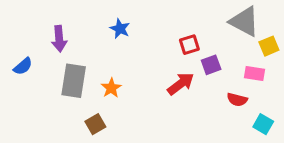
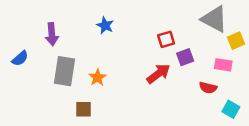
brown square: (95, 124) -> (84, 109), turned 30

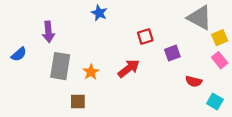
blue star: (105, 25) -> (99, 13), moved
red square: (166, 39) -> (145, 37), moved
pink rectangle: (223, 65) -> (220, 60), moved, turned 42
red arrow: (158, 74) -> (129, 68), moved

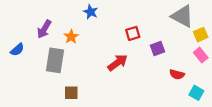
purple arrow: (48, 32) -> (44, 29), turned 36
orange star: (91, 72) -> (71, 37), moved

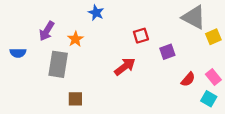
blue semicircle: (17, 50) -> (18, 53), turned 40
pink rectangle: (201, 55) -> (213, 77), moved
red semicircle: (177, 74) -> (188, 79), turned -64

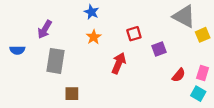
orange star: (75, 39) -> (94, 37), moved
red arrow: (125, 67) -> (119, 63), turned -30
pink rectangle: (213, 77) -> (203, 73), turned 56

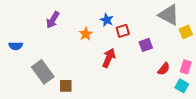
blue star: (91, 12) -> (107, 20), moved
purple arrow: (45, 29) -> (53, 20), moved
gray rectangle: (56, 61) -> (43, 72), moved, turned -45

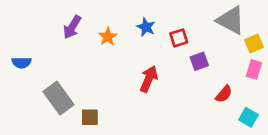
red square: (123, 31) -> (179, 38), moved
orange star: (86, 34) -> (108, 37), moved
pink rectangle: (186, 67) -> (254, 69), moved

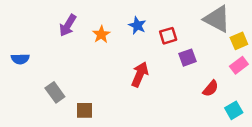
pink rectangle: (254, 69) -> (239, 65), turned 36
gray rectangle: (58, 98) -> (55, 92), size x0.7
cyan square: (248, 117) -> (234, 110), turned 30

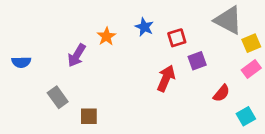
purple arrow: (68, 25) -> (77, 55), moved
red arrow: (140, 74) -> (166, 78), moved

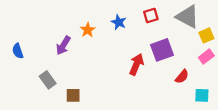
red square: (177, 38) -> (151, 16), moved
purple square: (197, 61) -> (162, 50), size x1.5
blue semicircle: (21, 62) -> (18, 51), turned 72
cyan square: (246, 116) -> (202, 95), turned 32

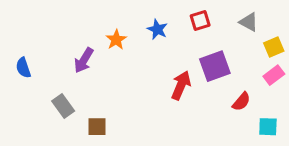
gray triangle: (187, 17) -> (249, 22), size x0.6

